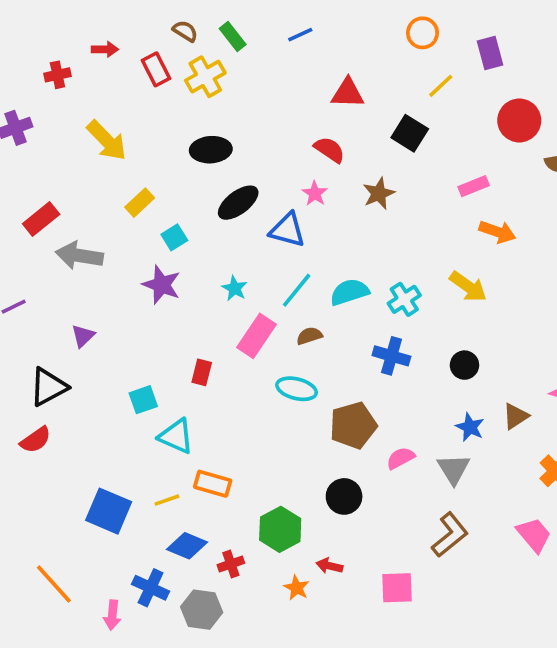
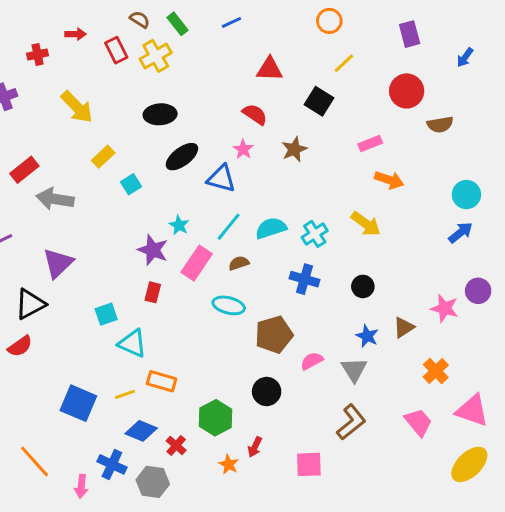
purple rectangle: (490, 53) -> (410, 34), moved
purple star: (162, 285) -> (153, 250), moved
purple triangle: (83, 336) -> (58, 263), size x1.6
red cross: (231, 564) -> (176, 445), turned -30
red arrow: (329, 566) -> (255, 447), turned -78

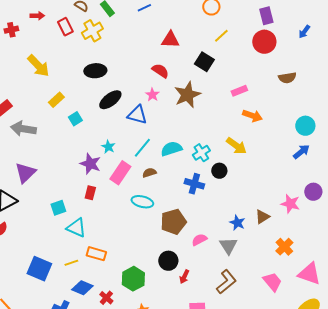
red circle: (407, 91) -> (264, 42), moved
brown star: (294, 149) -> (187, 95), size x1.5
black circle: (363, 286) -> (219, 171), moved
red arrow: (255, 447) -> (184, 277), moved

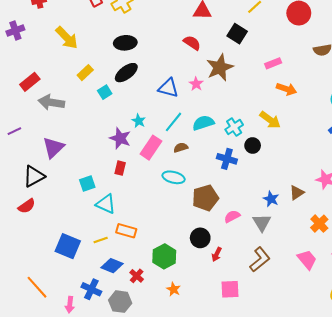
pink star: (152, 95) -> (196, 84), moved
black ellipse: (110, 100) -> (126, 73), moved

